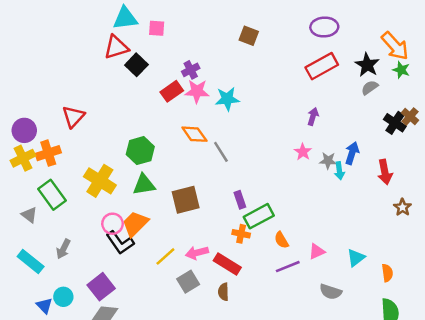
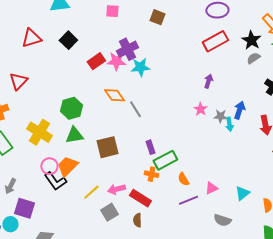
pink square: (157, 28) -> (112, 11), moved
red triangle: (116, 47) -> (31, 38), moved
purple cross: (191, 70) -> (127, 49), moved, size x1.5
purple square: (101, 287) -> (24, 208), moved, turned -35

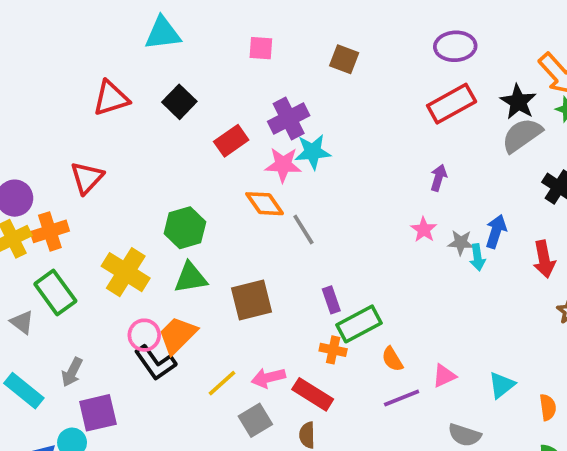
gray semicircle: (253, 58) -> (522, 135), size x1.6
pink star: (116, 61) -> (283, 165), moved
purple square: (24, 208) -> (98, 413), turned -30

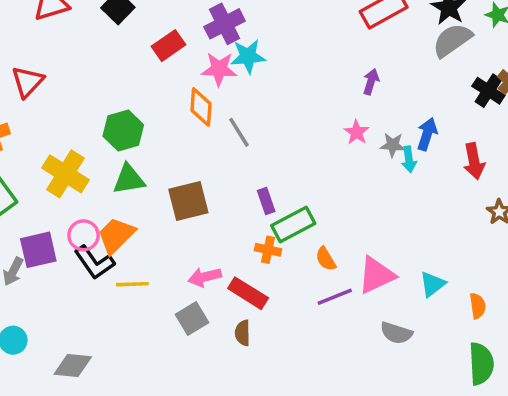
orange diamond: (265, 204) -> (201, 107), turned 39
pink triangle: (444, 376) -> (376, 275), size x1.6
yellow line: (222, 383) -> (132, 284), moved, turned 40
purple square: (98, 413) -> (38, 250), moved

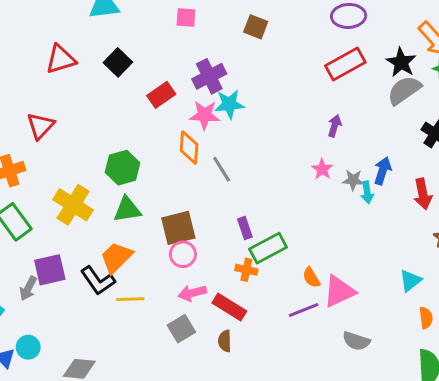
pink circle: (84, 235) -> (183, 254), moved
orange semicircle: (326, 259) -> (311, 278), moved
cyan triangle: (432, 284) -> (410, 281), moved

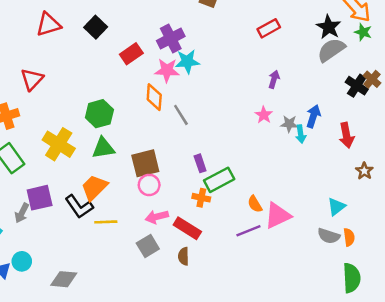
red rectangle: (345, 64) -> (269, 28), moved, size x0.7
gray semicircle: (356, 341) -> (329, 236), moved

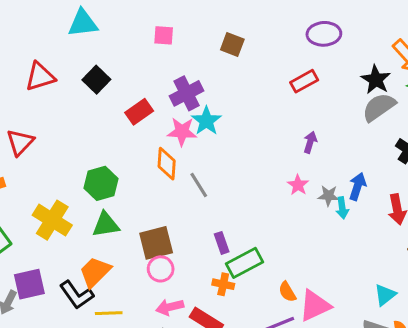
cyan star: (187, 61) -> (206, 121), turned -30

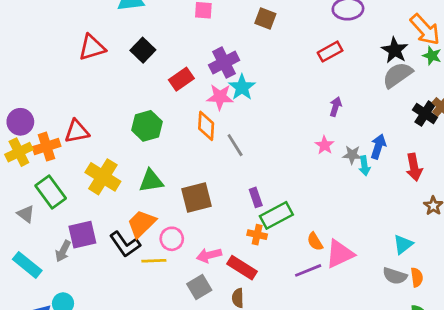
red triangle: (20, 142) -> (77, 131), moved, turned 36
green hexagon: (101, 183) -> (147, 126), moved
pink circle: (161, 269) -> (172, 239), moved

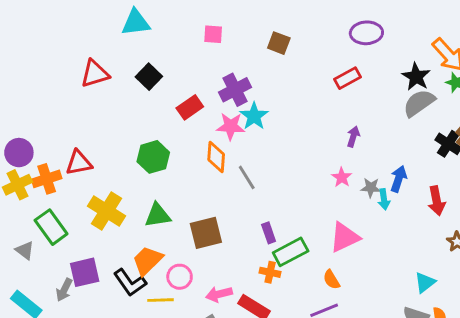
pink triangle: (340, 254) -> (345, 237), moved

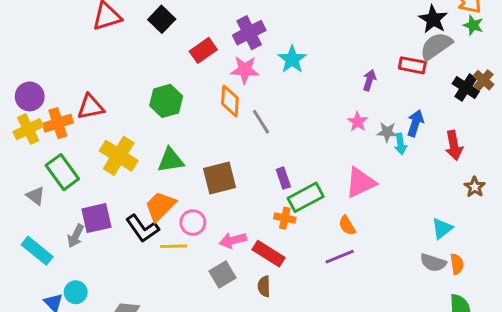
red rectangle: (347, 78) -> (412, 65), moved, turned 40
cyan star: (254, 116) -> (292, 59), moved

